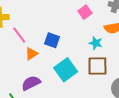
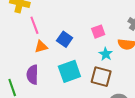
pink square: (85, 12) -> (98, 32), moved
purple semicircle: (31, 83) -> (32, 75), turned -78

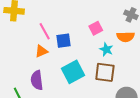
pink line: (34, 25) -> (45, 31), moved
blue square: (65, 39) -> (64, 41), turned -35

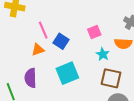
blue square: (64, 41) -> (61, 41), turned 35
brown square: (105, 72) -> (111, 78), moved

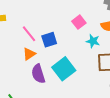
blue square: (61, 41) -> (49, 40), turned -35
purple semicircle: (30, 78) -> (38, 74), moved

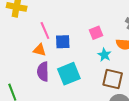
orange triangle: (29, 54) -> (40, 50), turned 32

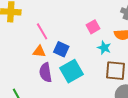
blue square: (63, 42) -> (61, 49), moved, turned 35

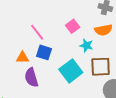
pink line: (42, 31) -> (37, 32), moved
cyan square: (72, 71) -> (71, 71), moved

